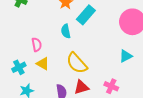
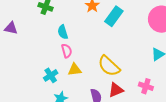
cyan semicircle: (66, 31) -> (63, 32), moved
yellow triangle: (43, 64) -> (75, 70), turned -32

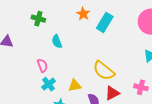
pink semicircle: (67, 51) -> (42, 65), moved
yellow triangle: (75, 70) -> (75, 85), moved

